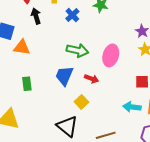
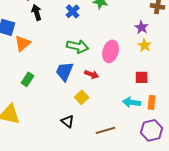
orange triangle: (22, 47) -> (23, 43), turned -48
green rectangle: (27, 84) -> (28, 79), turned 40
black triangle: (67, 126) -> (68, 121), size x0.6

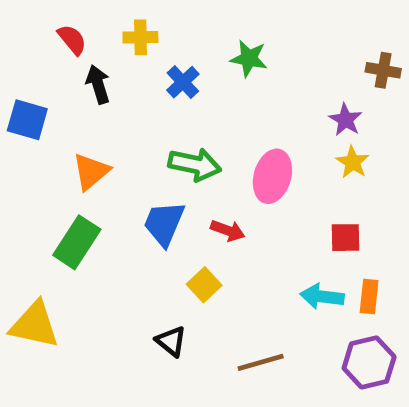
orange triangle: (23, 43) -> (91, 172), moved
green rectangle: (28, 79) -> (77, 242), size x1.5

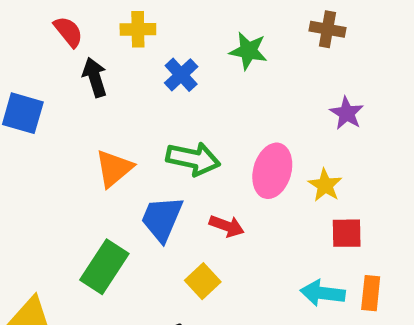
brown cross: (383, 70) -> (327, 29), moved
yellow star: (353, 162) -> (325, 185), moved
orange triangle: (91, 172) -> (114, 168), moved
green rectangle: (77, 242) -> (104, 267), moved

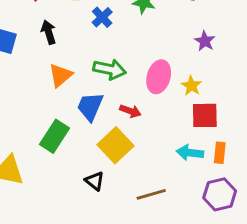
black arrow: (95, 77) -> (49, 32), moved
red square: (347, 233) -> (205, 115), size x1.4
yellow square: (203, 281) -> (115, 145), size x1.6

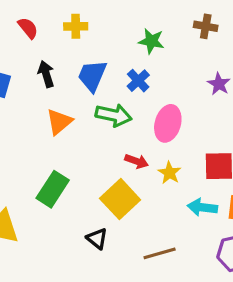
blue cross: (102, 17) -> (138, 81), moved
yellow star: (191, 86) -> (169, 173), moved
blue trapezoid: (90, 107) -> (92, 76), moved

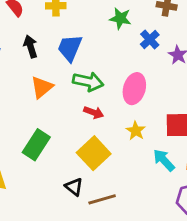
blue cross: (138, 81) -> (150, 39), moved
red arrow: (137, 161) -> (94, 112), moved
cyan arrow: (202, 207) -> (164, 160), turned 40
brown line: (160, 253) -> (102, 199), moved

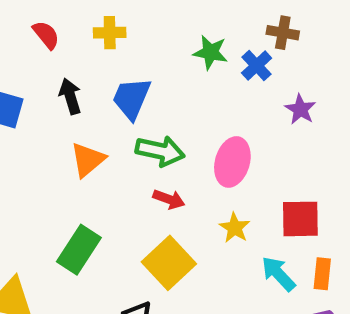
blue cross: (150, 39) -> (257, 66), moved

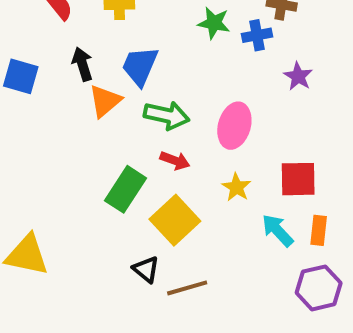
blue cross: (257, 66) -> (257, 35), turned 32
orange triangle: (88, 160) -> (105, 101), moved
green rectangle: (79, 250) -> (126, 189), moved

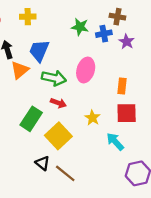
purple star: (298, 76) -> (127, 42), moved
pink ellipse: (234, 126) -> (86, 70), moved
orange rectangle: (319, 230) -> (122, 86), moved
brown line: (187, 288) -> (65, 173), turned 55

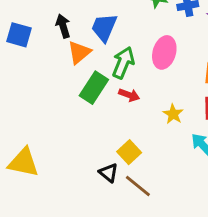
green arrow: (54, 78) -> (123, 63), turned -80
green rectangle: (31, 119) -> (94, 88), moved
yellow square: (58, 136) -> (129, 152), moved, size x0.7

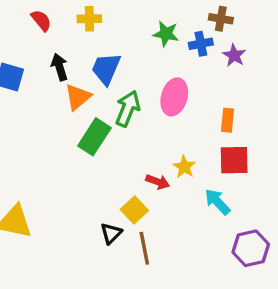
red arrow: (129, 95) -> (158, 182), moved
black triangle: (109, 173) -> (111, 233), turned 36
brown line: (138, 186) -> (144, 248), turned 40

